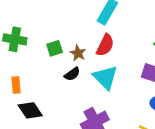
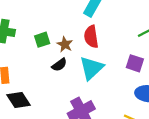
red semicircle: (105, 45) -> (91, 37), turned 145
cyan triangle: (105, 77) -> (91, 68), turned 32

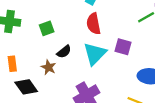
brown star: (65, 44) -> (49, 67), moved
purple square: (135, 63) -> (123, 47), moved

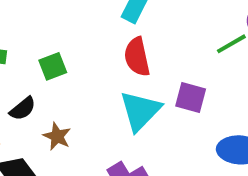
black semicircle: (64, 52) -> (23, 109), moved

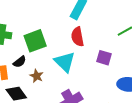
green square: (53, 66) -> (35, 41), size x1.6
cyan triangle: (140, 111) -> (65, 62), moved, turned -30

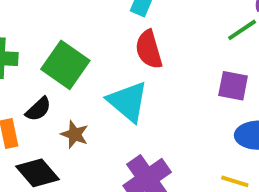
green square: (35, 41) -> (65, 65), turned -30
purple square: (104, 58) -> (233, 86), moved

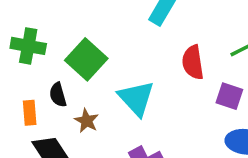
red semicircle: (149, 49) -> (193, 62), moved
black semicircle: (38, 109) -> (58, 95), turned 110

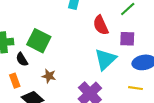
black semicircle: (58, 95) -> (22, 59), moved
cyan triangle: (136, 98) -> (105, 59), moved, turned 45

